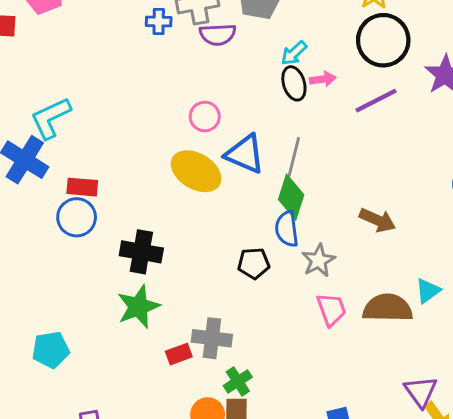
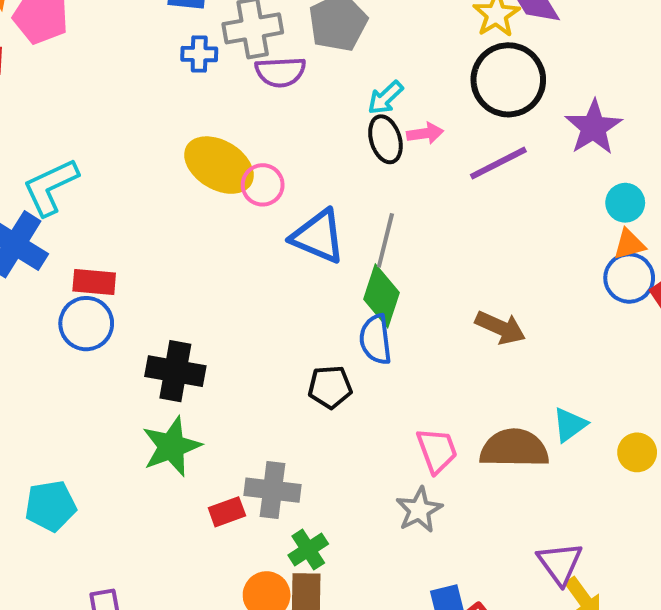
yellow ellipse: (196, 171) -> (219, 165), moved
gray star: (318, 260) -> (419, 510), moved

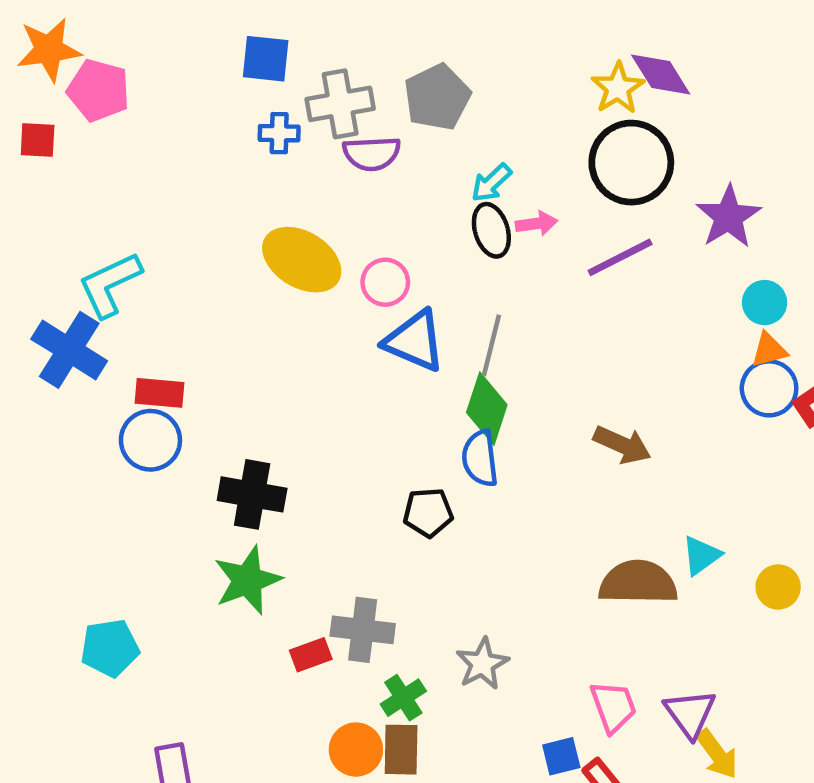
pink circle: (263, 185) -> (385, 282), moved
pink trapezoid: (437, 450) -> (613, 707), moved
gray star: (419, 510) -> (482, 664), moved

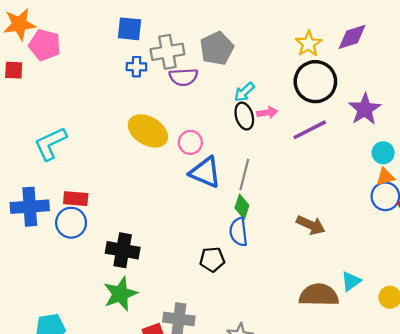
purple diamond: (661, 75) -> (352, 37), moved, turned -76
blue cross: (69, 350) -> (30, 207), moved, turned -36
green diamond: (487, 409) -> (242, 207), size x0.7

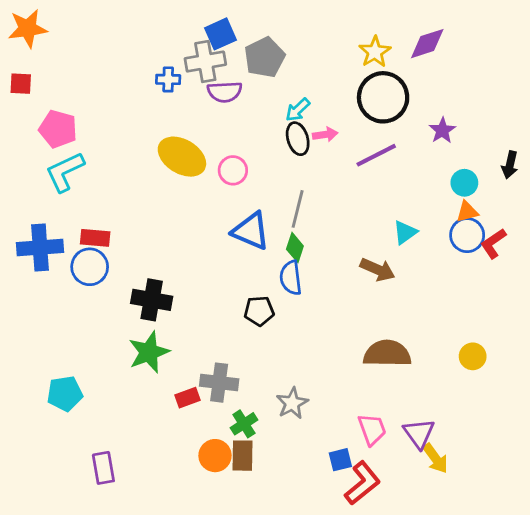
blue square: (130, 29) -> (221, 34), moved, turned -30
pink pentagon: (45, 45) -> (58, 129), moved
purple star: (365, 109) -> (442, 130), size x0.7
blue triangle: (205, 172) -> (251, 231), moved
cyan triangle: (351, 281) -> (405, 232), moved

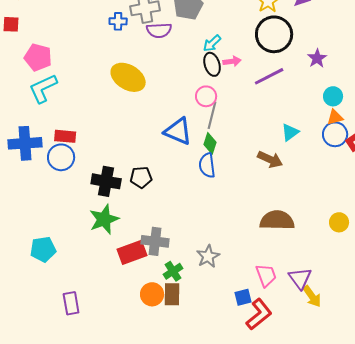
pink circle: (233, 170) -> (206, 96), moved
black pentagon: (259, 311) -> (141, 177), moved
red rectangle: (187, 398) -> (132, 252), size x1.6

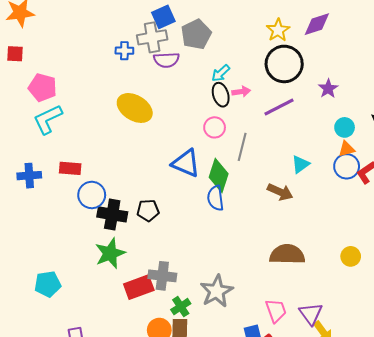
gray line: (212, 115) -> (242, 147), moved
blue cross: (25, 143) -> (29, 176), size x0.7
green diamond: (210, 143) -> (219, 176), size x1.5
blue circle: (61, 157) -> (92, 195), moved
gray star: (208, 256) -> (217, 291), size x1.4

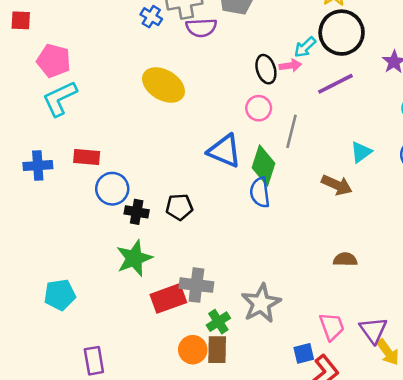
blue cross: (124, 51) -> (151, 17), turned 30
cyan arrow: (221, 73) -> (305, 47), moved
black cross: (112, 214) -> (137, 212), size x0.7
brown semicircle: (287, 254) -> (345, 259), size x0.6

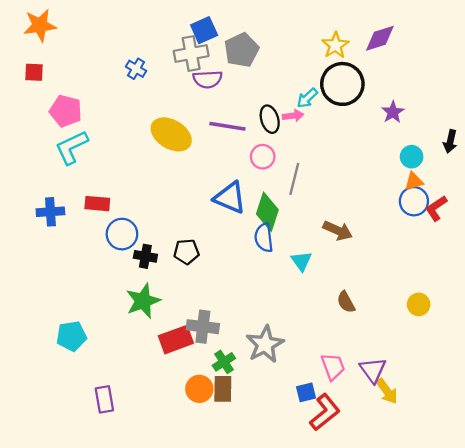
blue cross: (151, 17) -> (136, 69), moved
purple line: (335, 84) -> (227, 126), moved, turned 36
cyan triangle: (361, 152) -> (301, 261), moved, turned -30
brown semicircle: (345, 259) -> (346, 302), turned -120

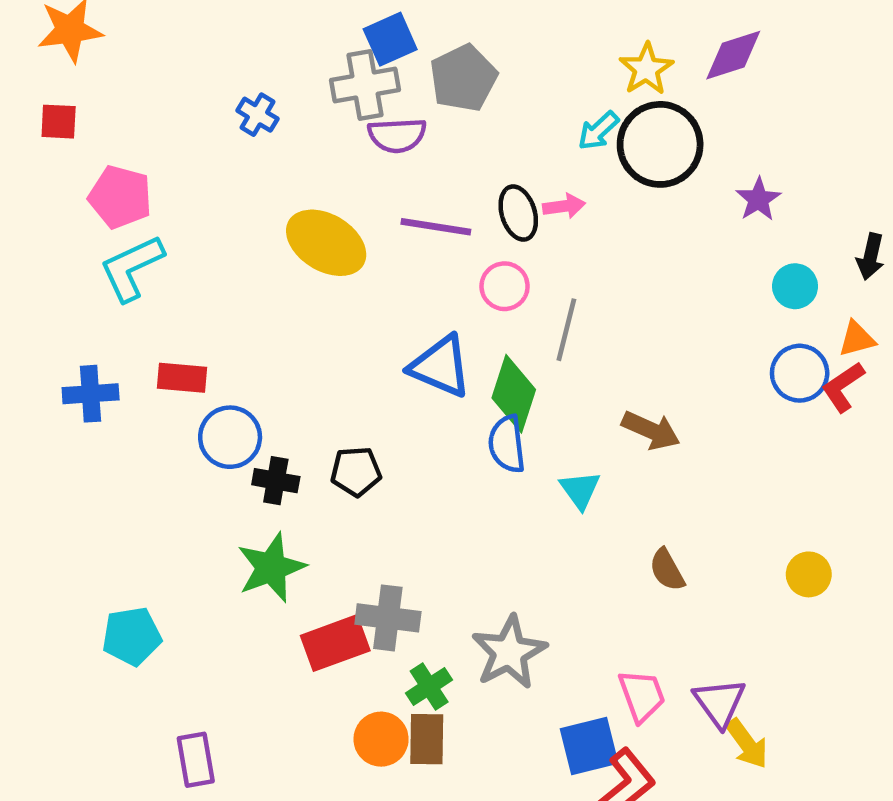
cyan arrow: (307, 98) -> (598, 131), moved
orange triangle: (414, 181) -> (857, 339), moved
blue square: (306, 392) -> (589, 746), size x1.5

